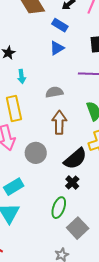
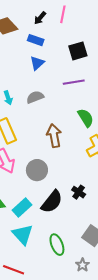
gray semicircle: (54, 92) -> (35, 97), moved
black semicircle: (75, 159) -> (52, 202), moved
green ellipse: (59, 208) -> (57, 245), moved, turned -30

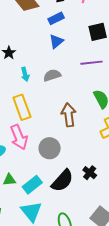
blue rectangle: (36, 40) -> (56, 18), turned -49

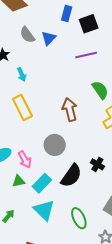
blue rectangle: (56, 18) -> (67, 14), moved, turned -42
gray semicircle: (52, 75) -> (27, 35), moved, turned -102
pink arrow: (19, 137) -> (25, 160), moved, size x0.7

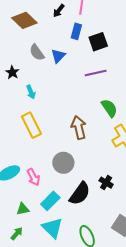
green triangle: (19, 181) -> (23, 209), moved

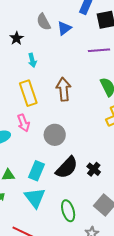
brown arrow: (79, 127) -> (64, 89), moved
pink arrow: (33, 177) -> (23, 123), moved
black cross: (106, 183) -> (94, 169), moved
cyan rectangle: (50, 201) -> (36, 171), turned -30

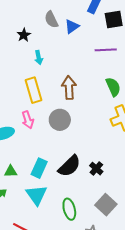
gray circle: (55, 135) -> (60, 120), moved

